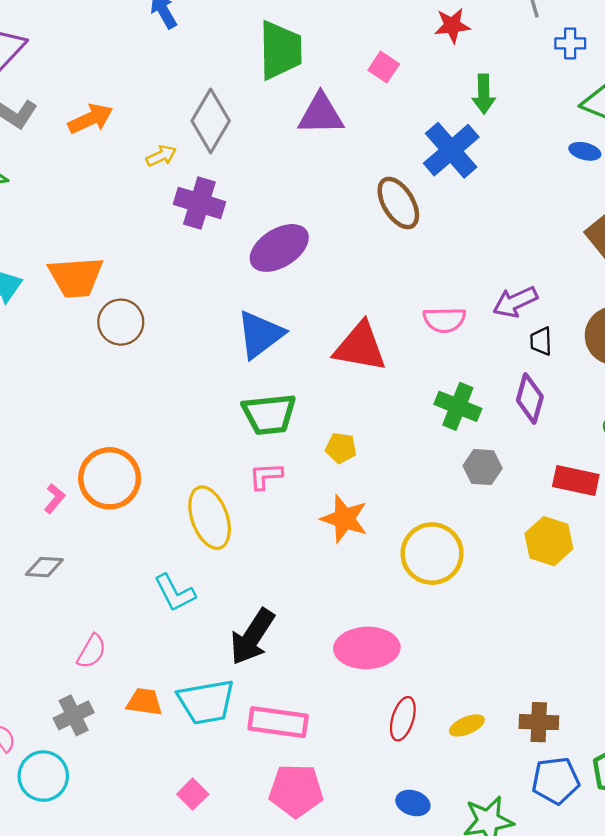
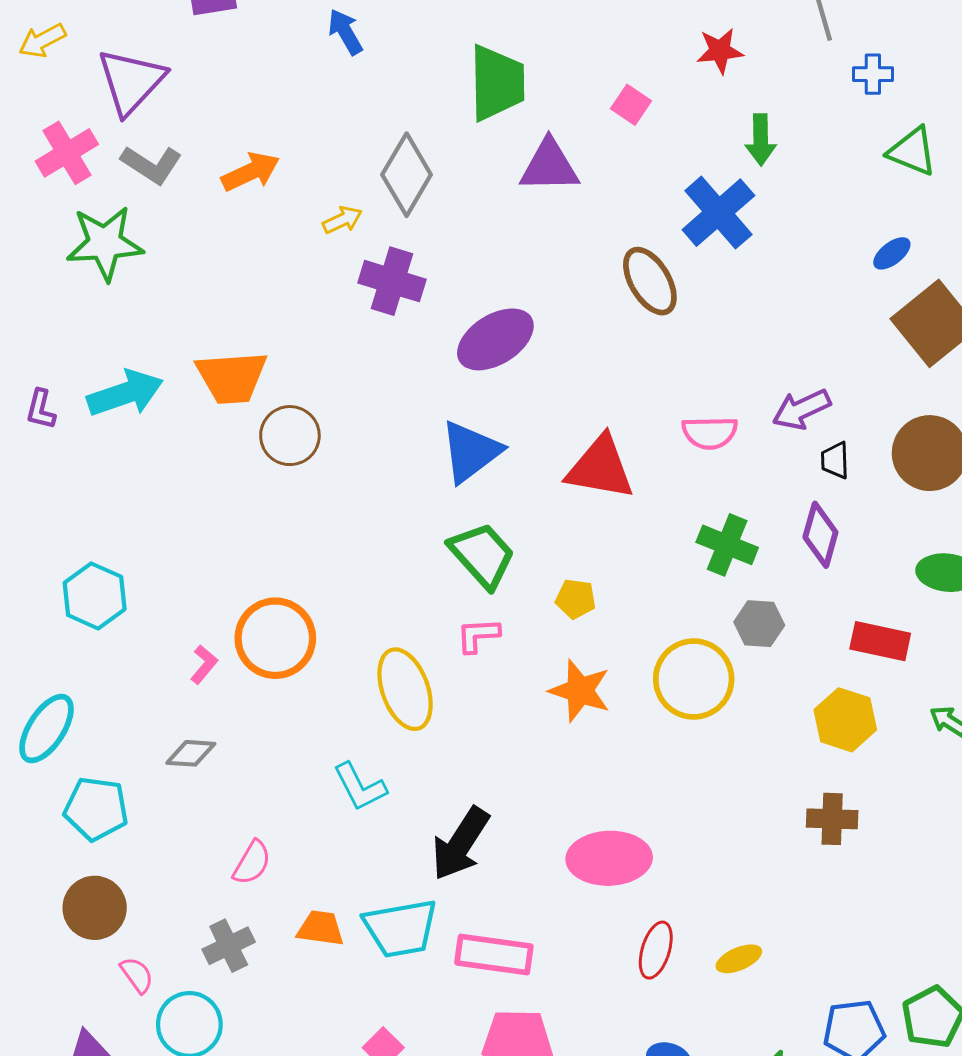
blue ellipse: (585, 151) -> (892, 253), moved, turned -52
green trapezoid: (269, 414) -> (482, 555), turned -126
yellow circle: (432, 554) -> (694, 679), moved
brown cross: (539, 722) -> (832, 819), moved

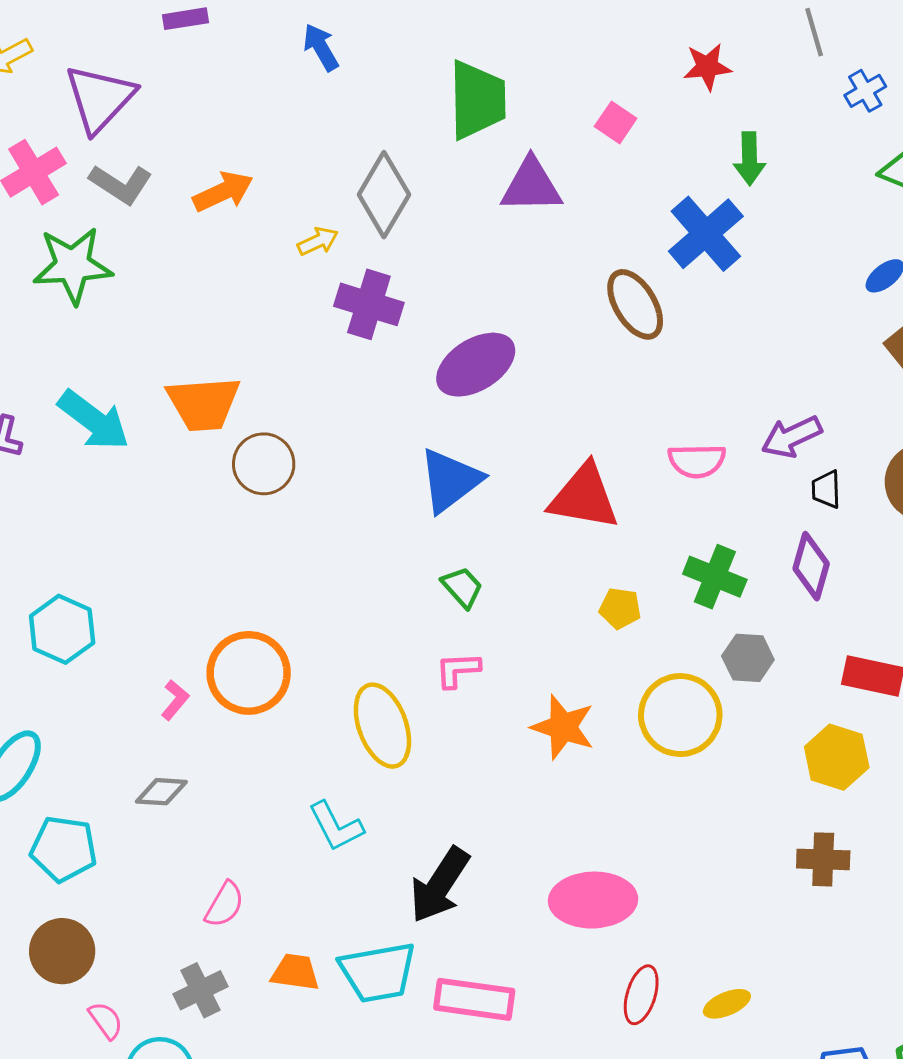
blue cross: (873, 74) -> (865, 91), turned -30
cyan arrow: (125, 393) -> (94, 420), turned 56
green trapezoid: (482, 555) -> (462, 587), size x0.6
yellow pentagon: (576, 599) -> (620, 608), moved

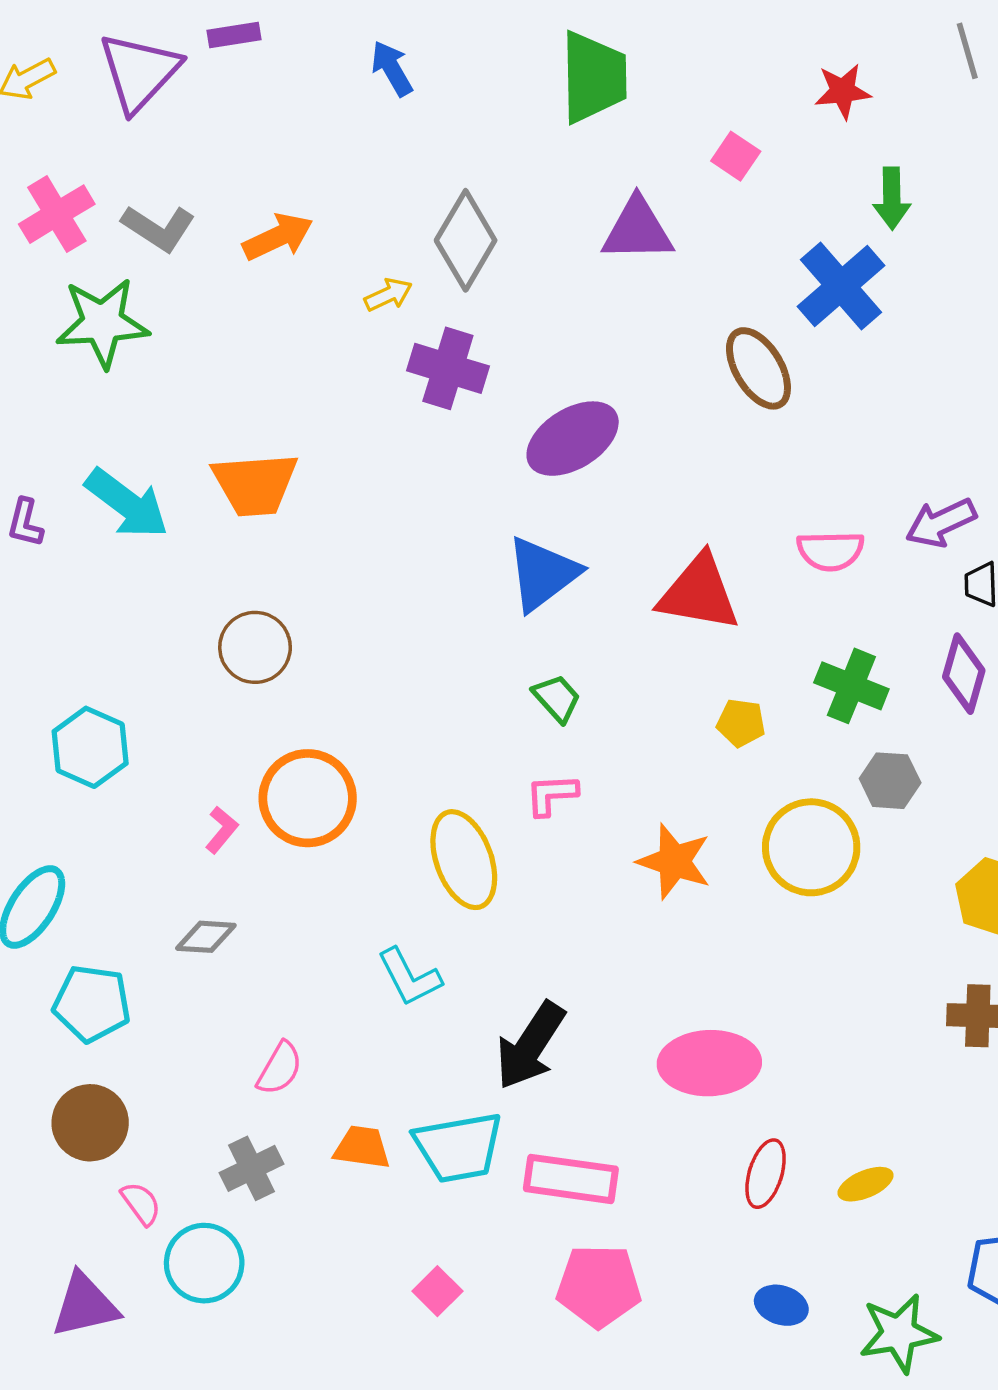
purple triangle: (100, 98) -> (139, 72), moved
green trapezoid: (477, 100) -> (594, 77), moved
brown circle: (264, 464) -> (255, 647), moved

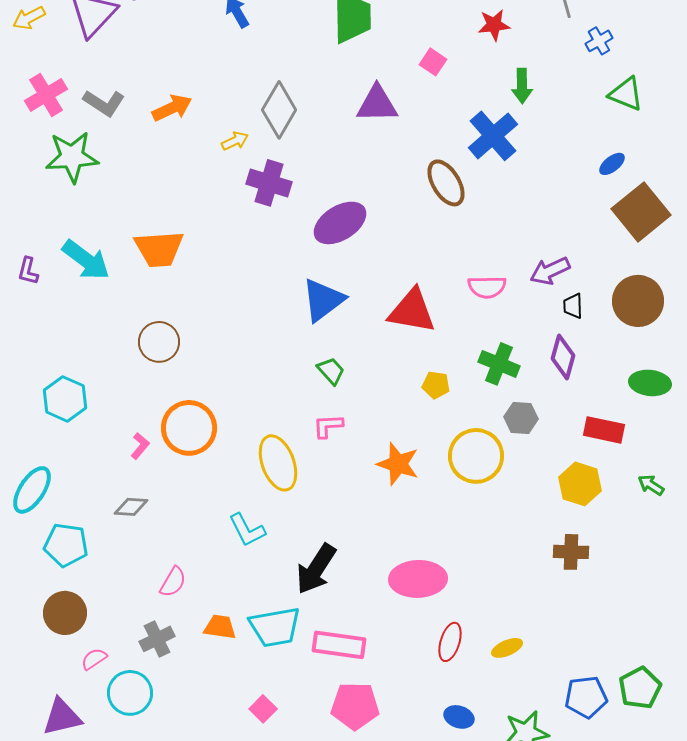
pink semicircle: (141, 1203) -> (94, 659), turned -88

